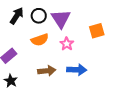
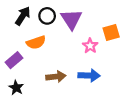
orange semicircle: (40, 40) -> (36, 42), moved
pink star: (67, 44) -> (90, 46), moved

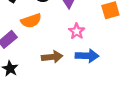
pink star: (90, 46) -> (77, 31), moved

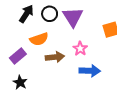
brown arrow: (52, 57) -> (55, 57), moved

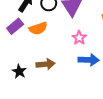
purple rectangle: (18, 56) -> (15, 26), moved
brown arrow: (55, 57) -> (46, 64), moved

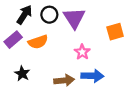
brown arrow: (46, 64) -> (64, 80), moved
black star: (19, 71) -> (22, 74), moved

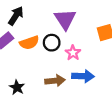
black circle: (49, 15) -> (52, 43), moved
black star: (22, 74) -> (17, 87), moved

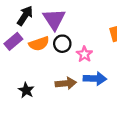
purple triangle: (65, 19) -> (54, 19), moved

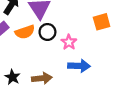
brown arrow: (66, 83) -> (42, 78), moved

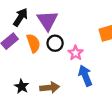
orange semicircle: (25, 32) -> (33, 43), turned -90
blue arrow: (79, 66) -> (85, 76), turned -114

